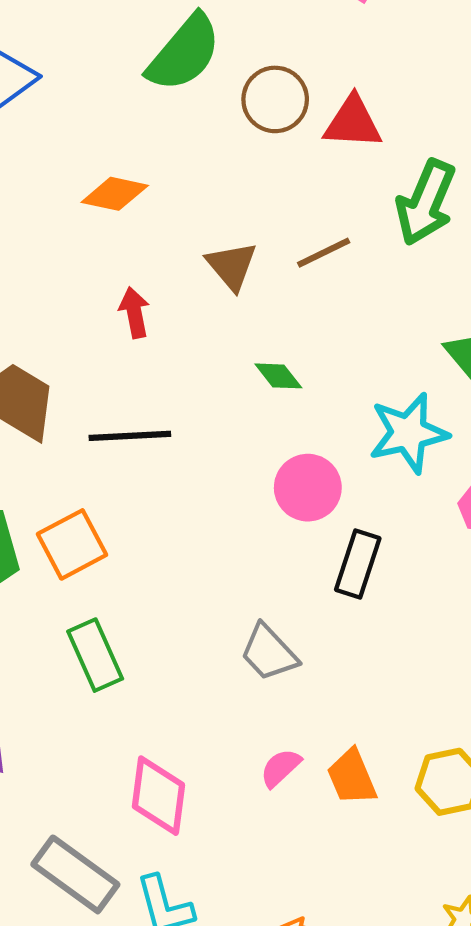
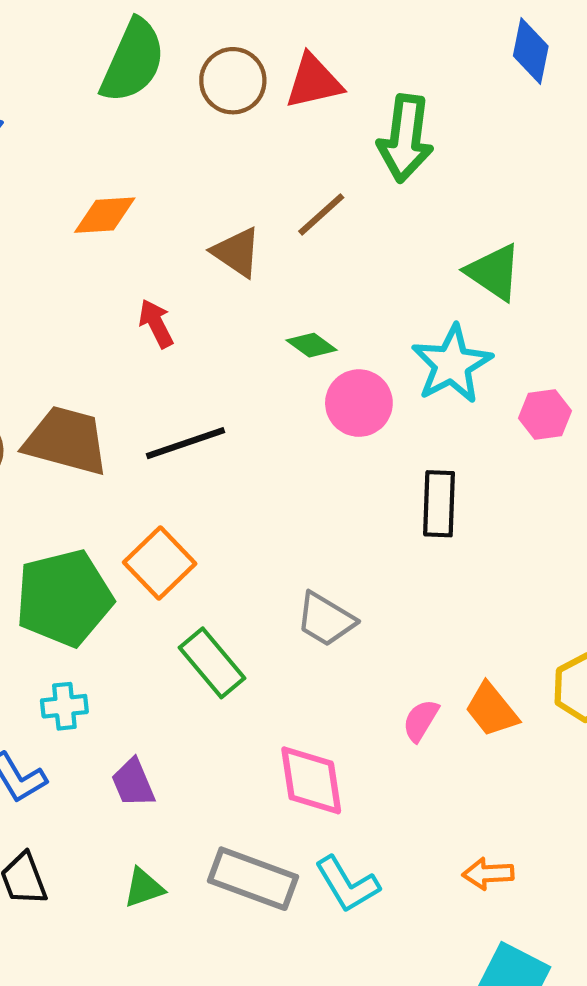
pink circle: (308, 488) -> (359, 403), moved
gray trapezoid: (269, 653) -> (326, 619), moved

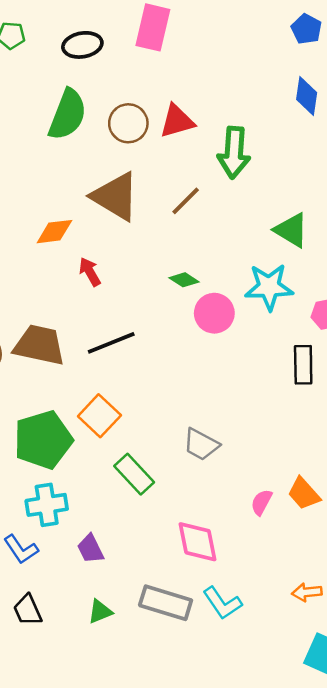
orange diamond: (105, 215) -> (54, 232), moved
brown triangle: (237, 252) -> (115, 196), moved, size x1.6
cyan star: (452, 364) -> (269, 287), turned 30
black rectangle: (439, 504) -> (303, 365), moved
cyan cross: (64, 706) -> (47, 505), size x1.5

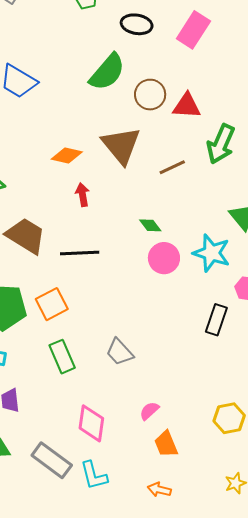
orange trapezoid: (304, 494) -> (166, 444), moved

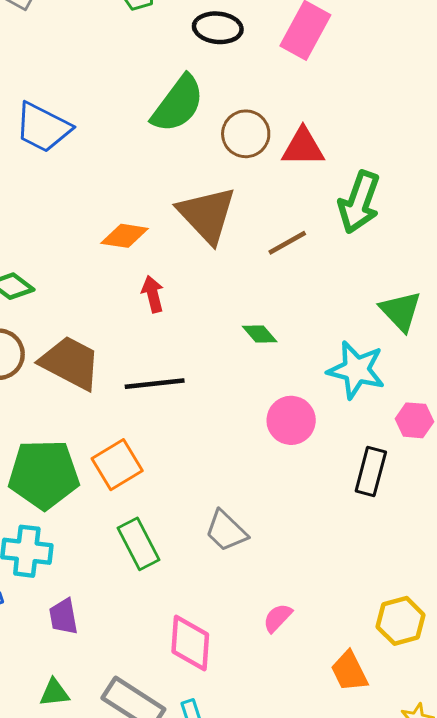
pink circle: (164, 258) -> (291, 420), moved
orange trapezoid: (166, 444) -> (349, 671), moved

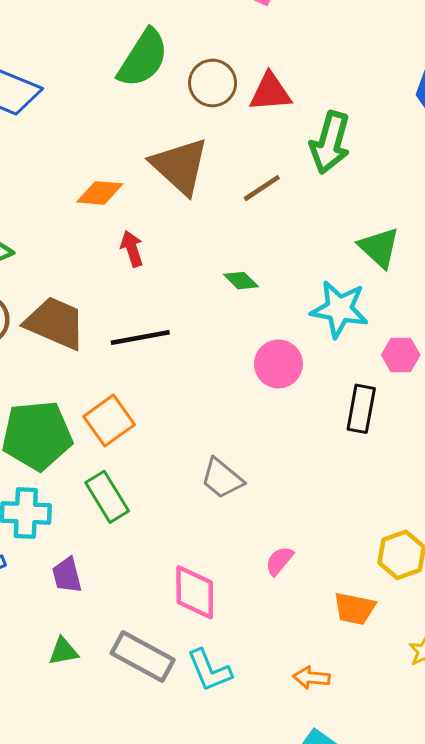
green rectangle: (139, 544) -> (107, 497), moved
orange trapezoid: (349, 671) -> (354, 609), turned -48

